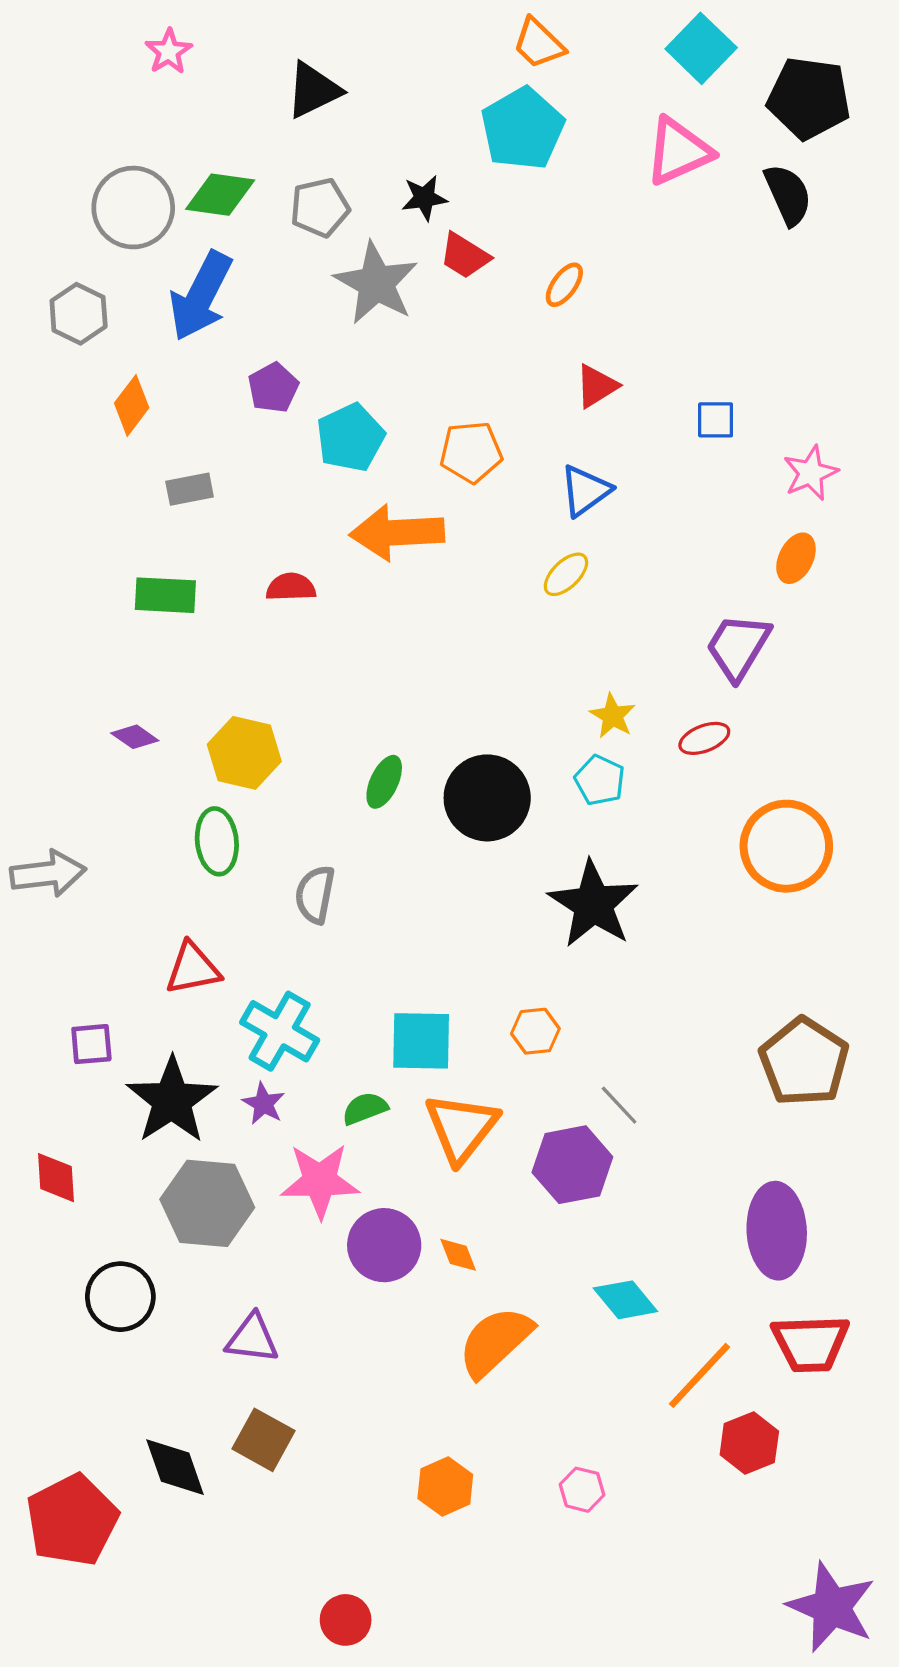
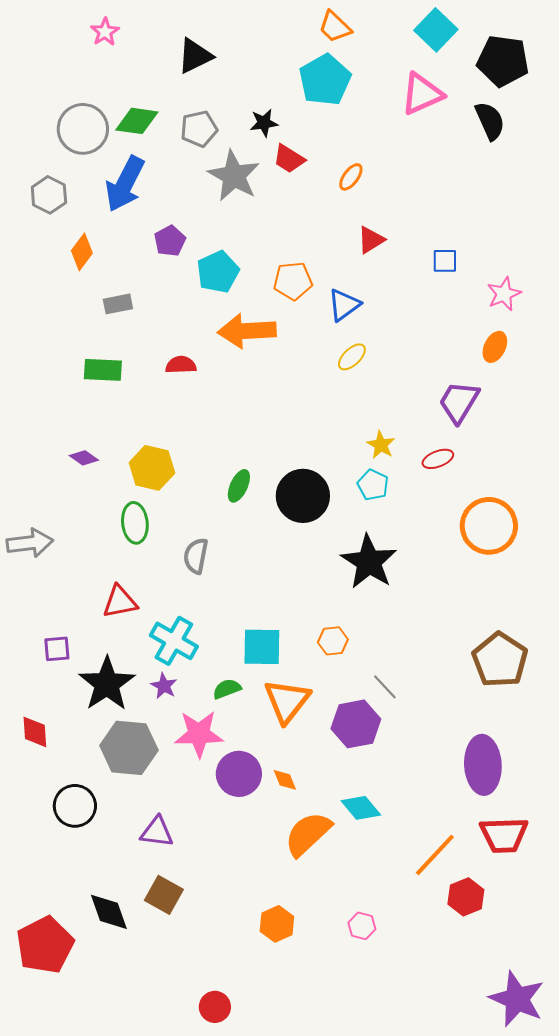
blue triangle: (585, 491) -> (344, 305), moved
cyan diamond: (625, 1300) -> (361, 808), moved

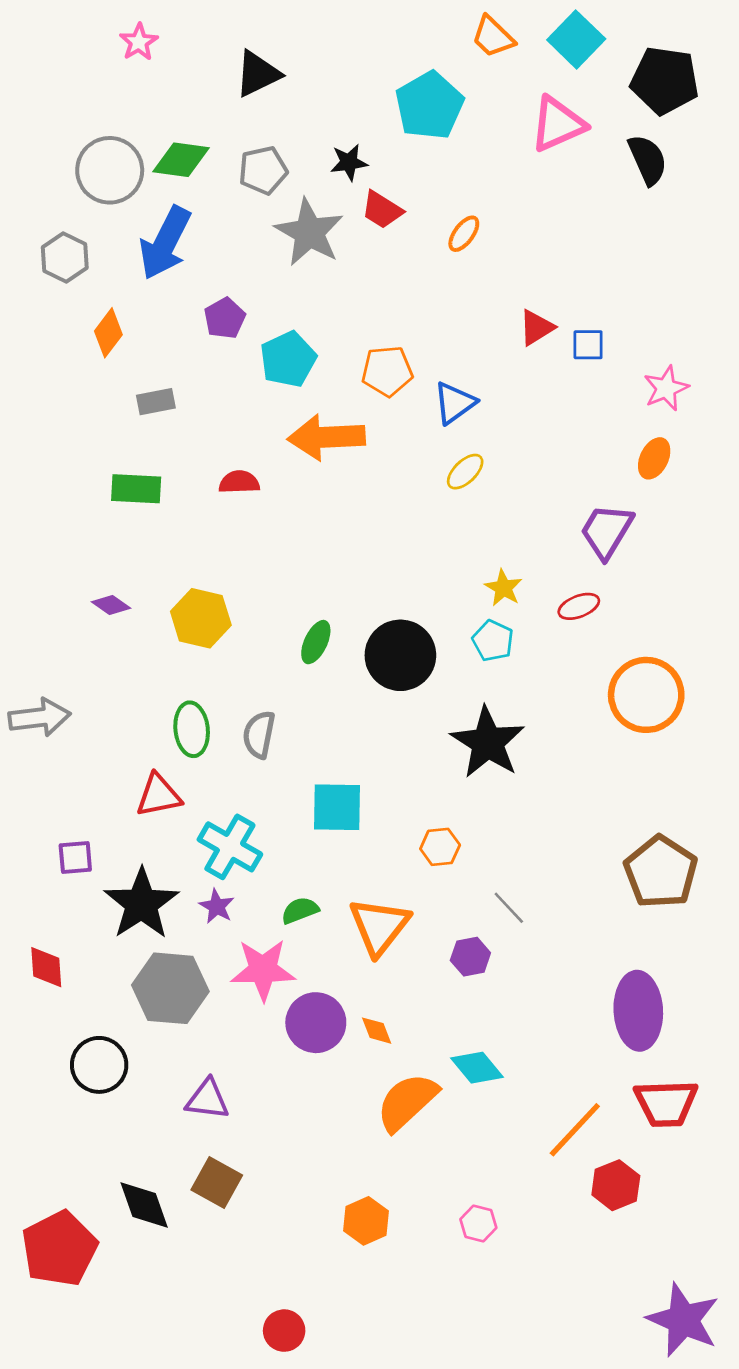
orange trapezoid: (335, 27) -> (493, 37), moved
red triangle: (371, 240) -> (537, 328), moved
green ellipse: (135, 523) -> (192, 729), moved
cyan square: (262, 647) -> (337, 807), moved
purple hexagon: (356, 724) -> (470, 957), size x0.6

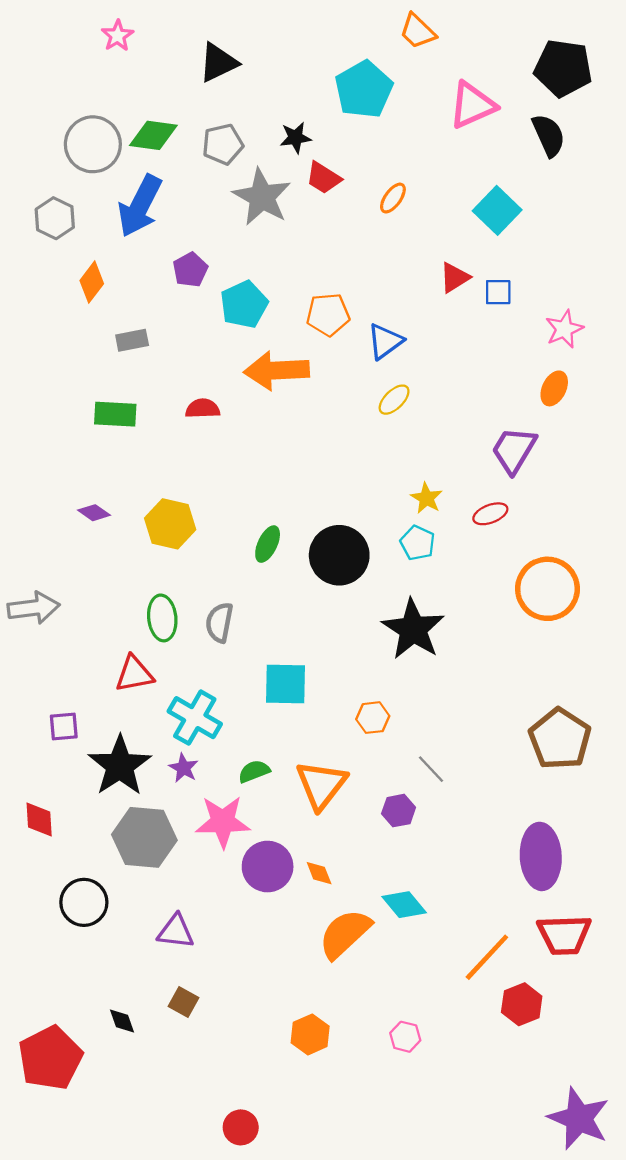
cyan square: (576, 39) -> (497, 210), moved
brown square: (217, 1183) -> (184, 1002), size x0.7
black diamond: (144, 1205) -> (122, 1021), size x0.6

